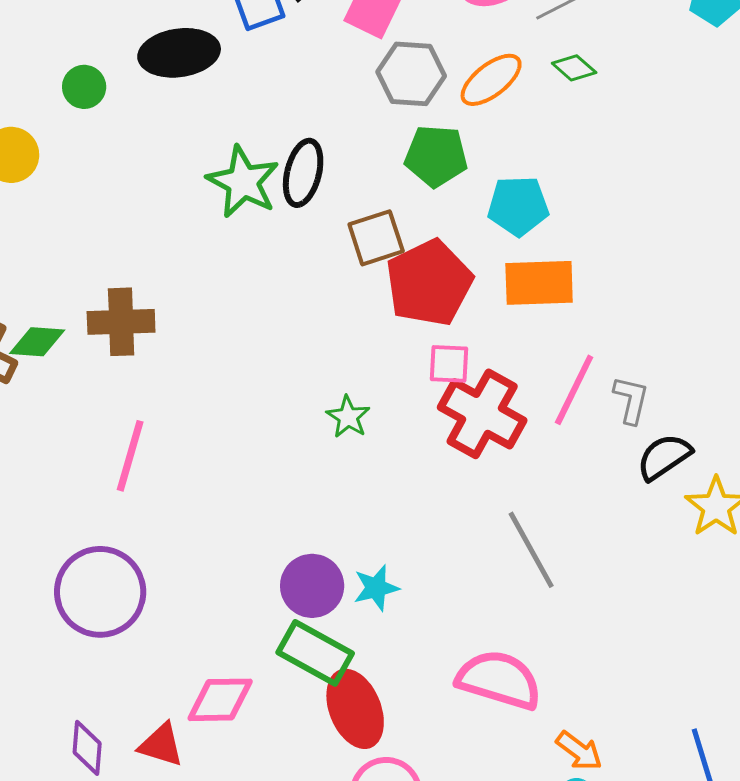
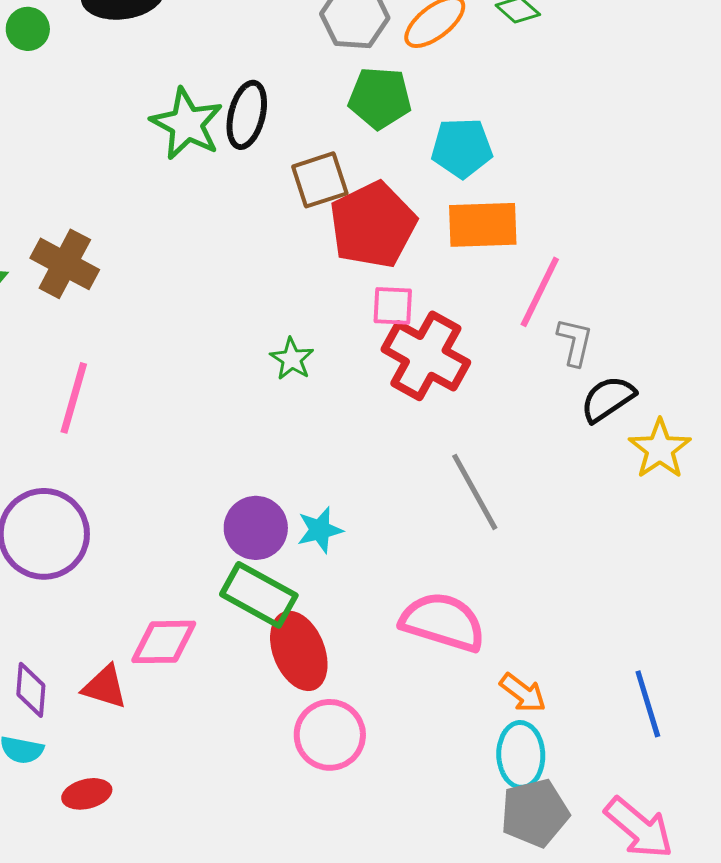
brown cross: (121, 322) -> (65, 264), turned 30
pink line: (574, 390) -> (540, 292), moved

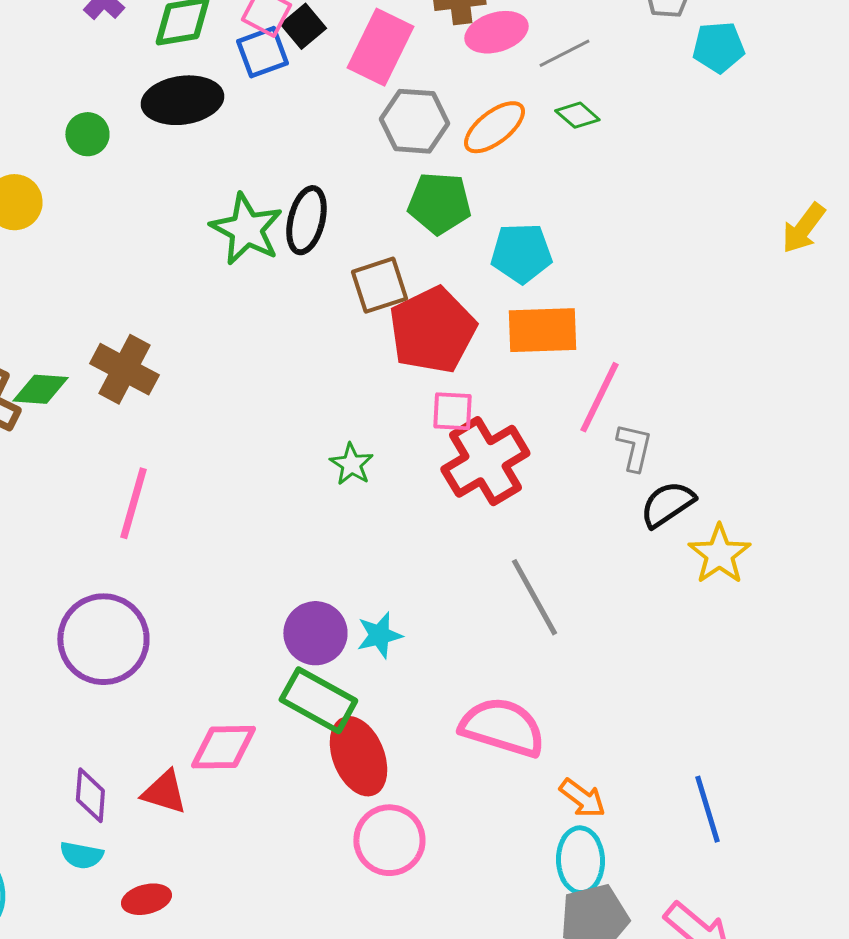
red cross: (426, 356) -> (485, 461), turned 30

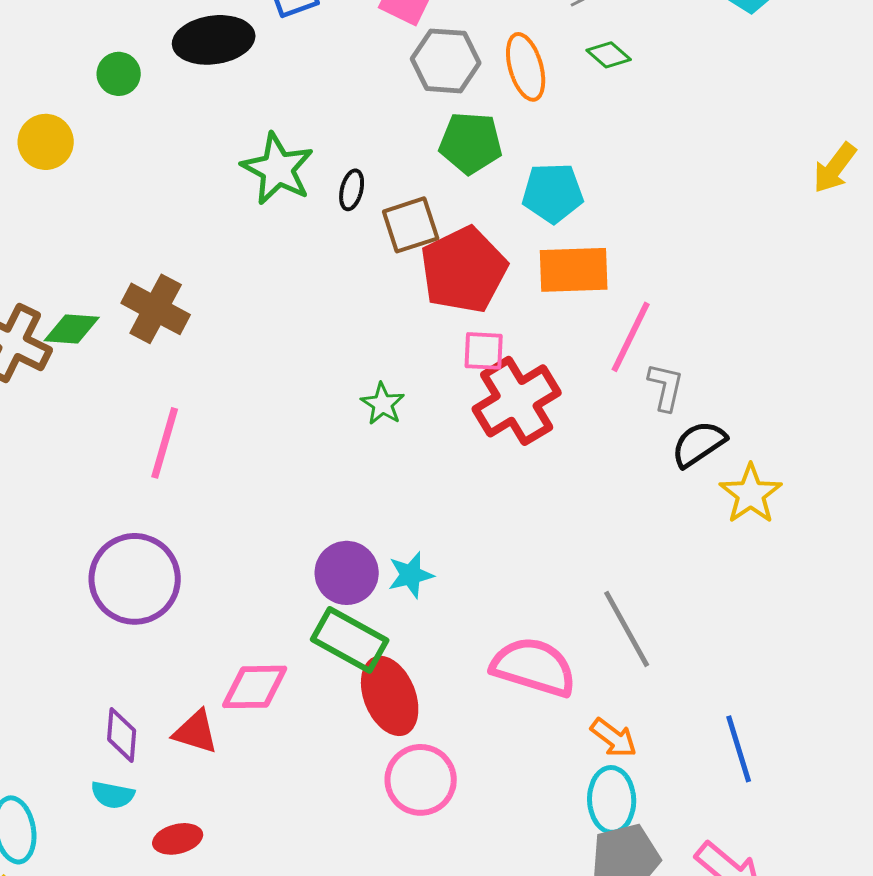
orange ellipse: (494, 127) -> (526, 67), turned -68
black ellipse: (306, 220) -> (352, 190), moved, size x0.6
gray line: (534, 597) -> (627, 629), moved

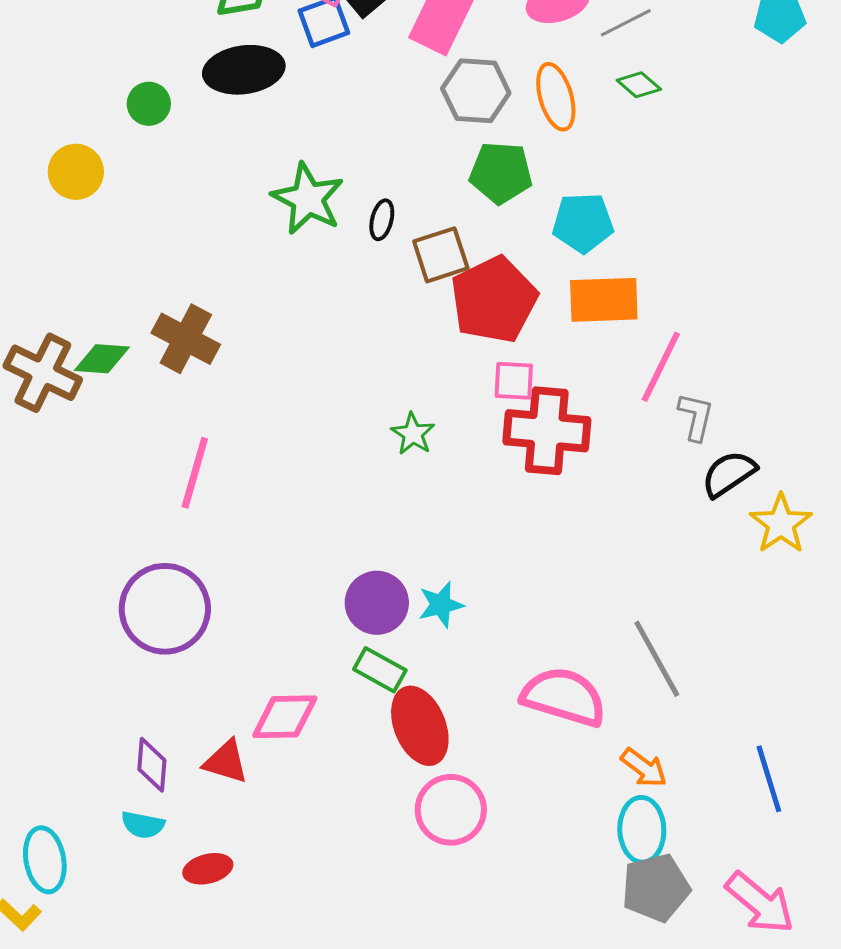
red cross: (517, 401) -> (547, 431), turned 36
green rectangle: (350, 640) -> (380, 670), size x0.7

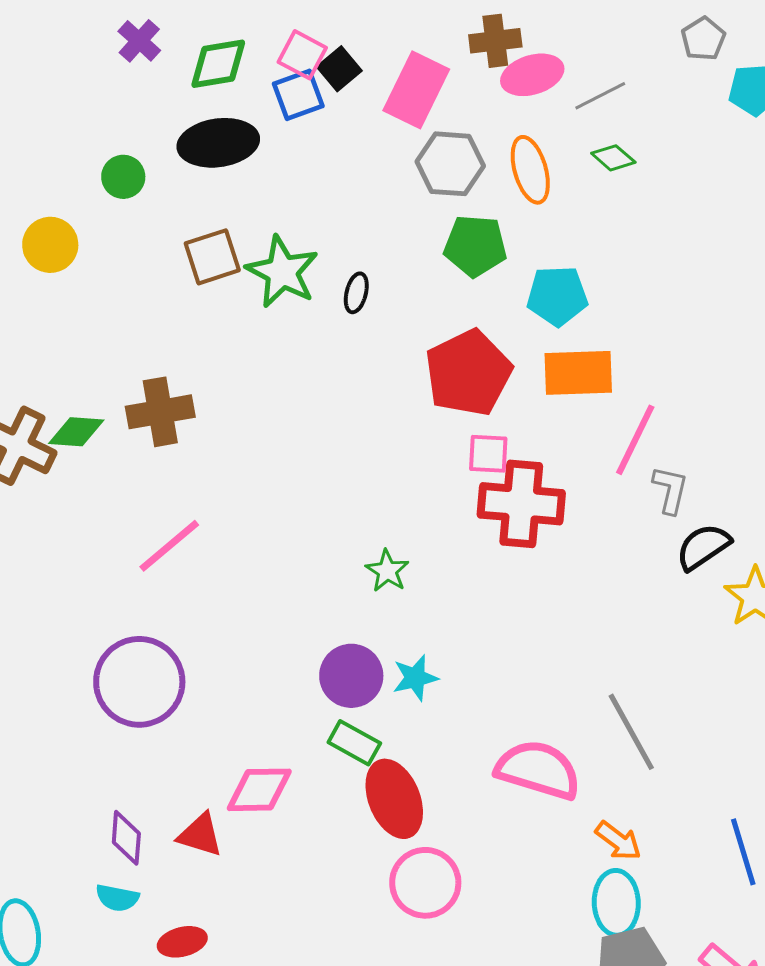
brown square: (441, 255) -> (212, 257), moved
brown cross: (186, 339) -> (160, 412), turned -38
green star: (413, 434) -> (387, 571), moved
pink line: (195, 473) -> (169, 546), turned 34

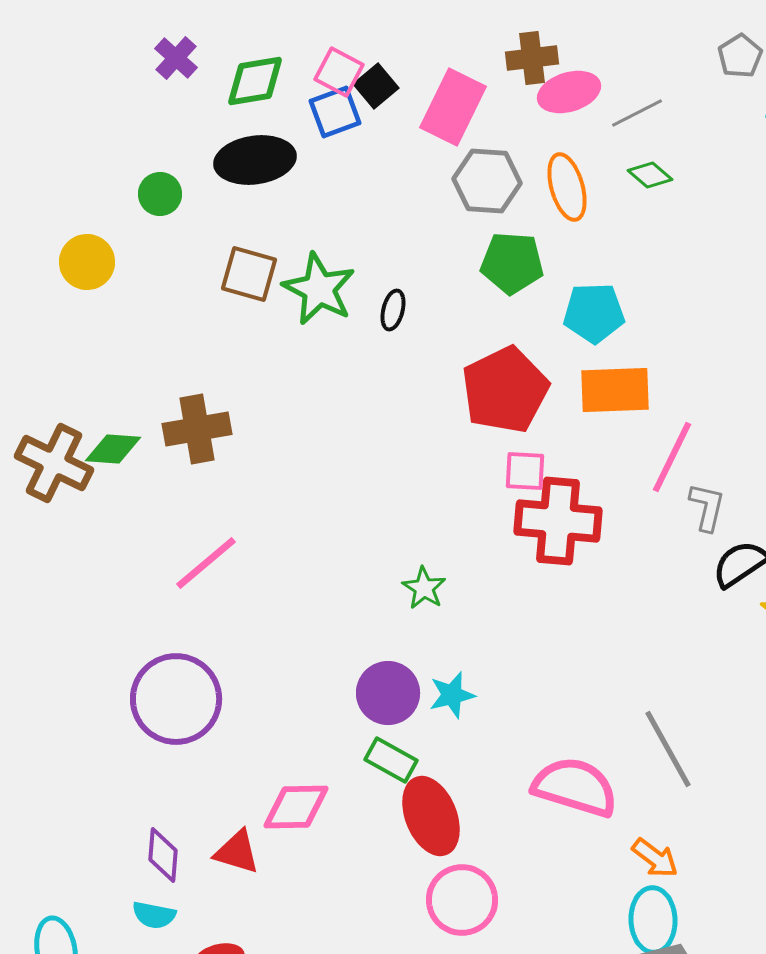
brown square: (212, 257) -> (249, 274), turned 34

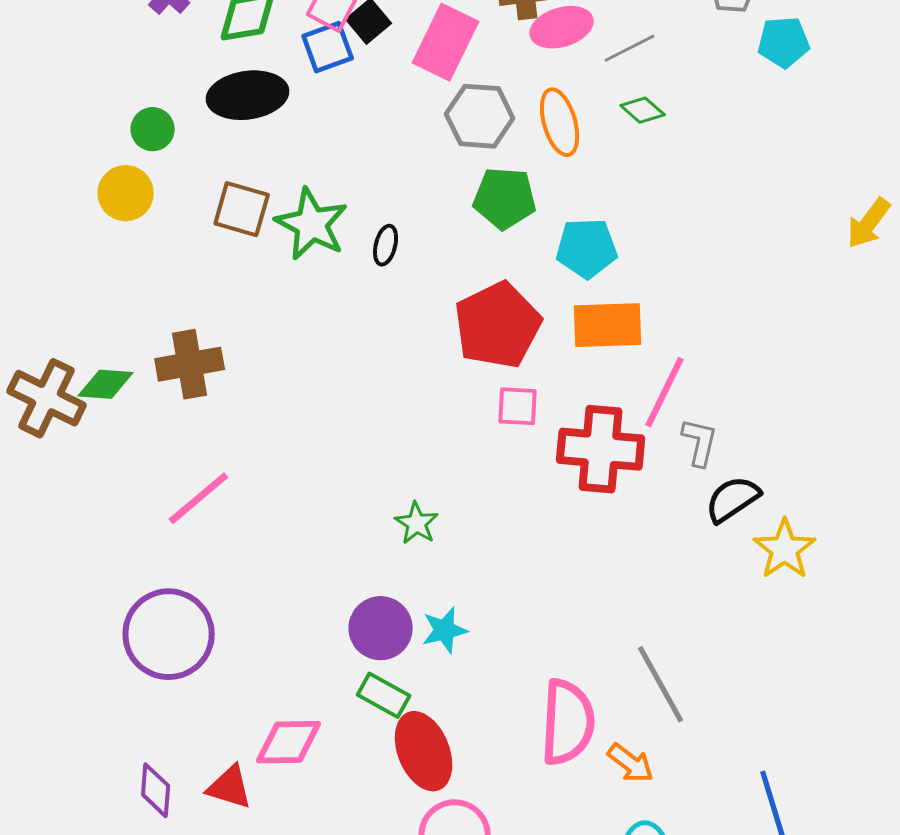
yellow circle: (87, 262) -> (126, 193), moved
red cross: (558, 521) -> (601, 449), moved
pink semicircle: (575, 787) -> (568, 722), turned 76
orange arrow: (655, 858) -> (631, 763), moved

